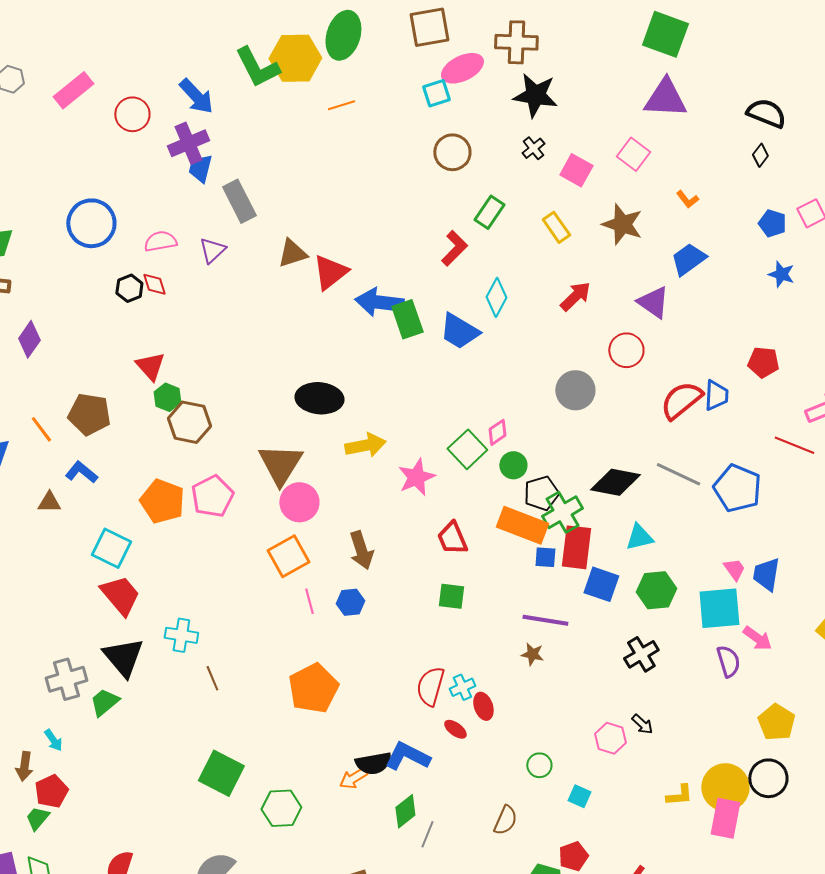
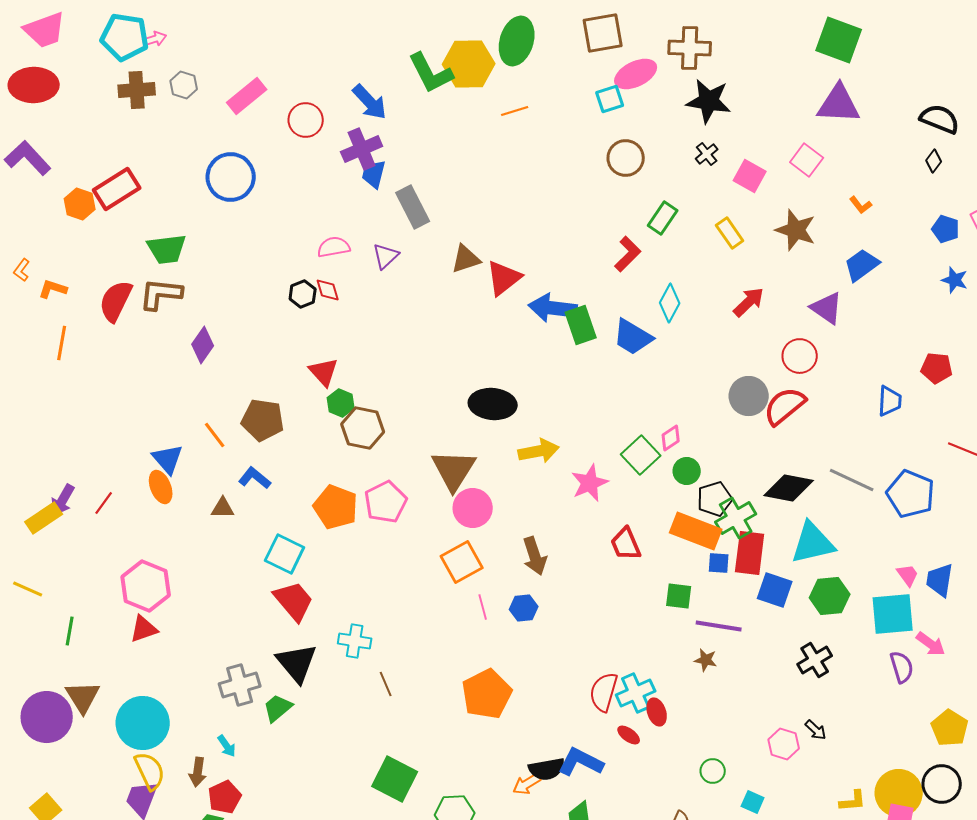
blue circle: (91, 223) -> (231, 177), moved
red semicircle: (681, 400) -> (785, 406), moved
cyan triangle: (639, 537) -> (813, 543), size x1.6
green square: (451, 596) -> (679, 596), moved
cyan cross: (462, 687) -> (636, 693), size x1.5

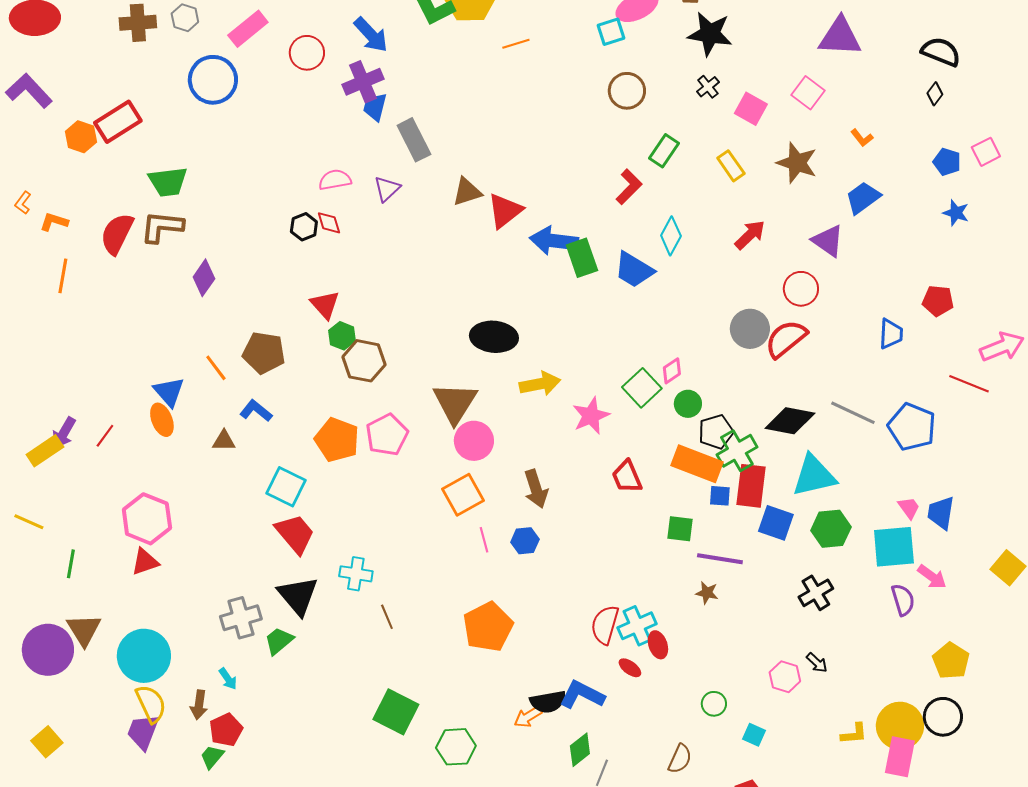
blue circle: (231, 177) -> (213, 80), moved

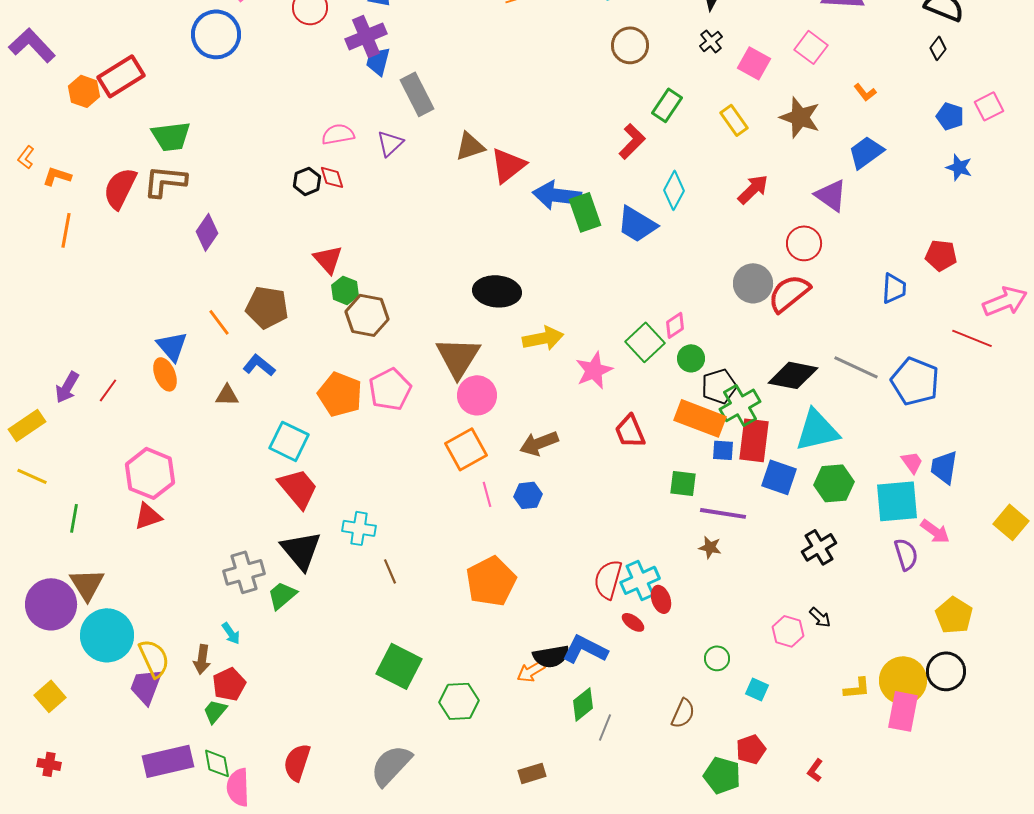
yellow rectangle: (45, 451) -> (27, 425), moved
brown arrow: (536, 489) -> (539, 443), turned 87
cyan circle: (144, 656) -> (107, 635), moved

